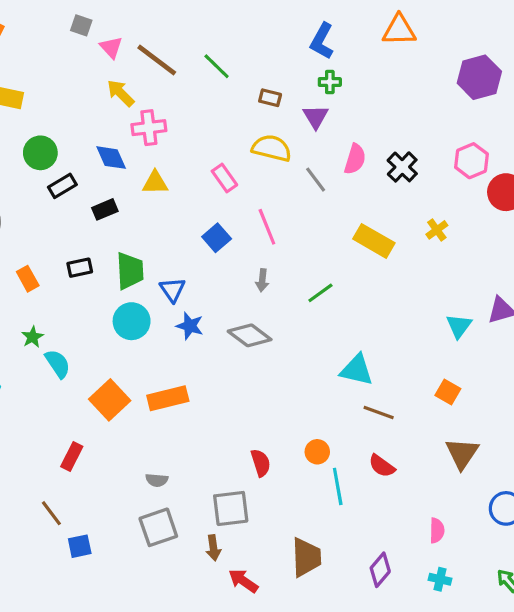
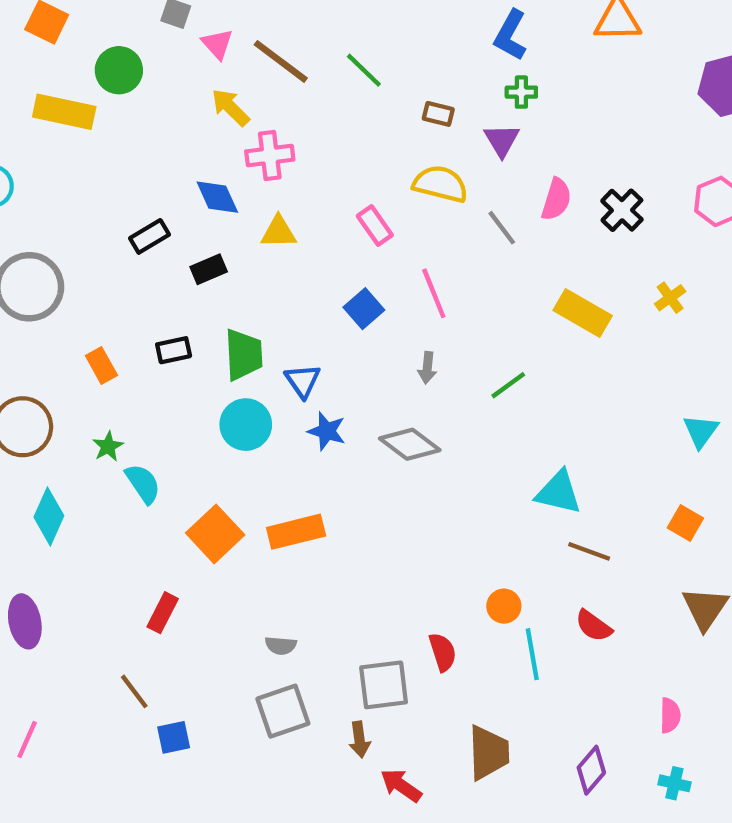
green circle: (40, 153) -> (119, 70), moved
red semicircle: (261, 463) -> (443, 652), moved

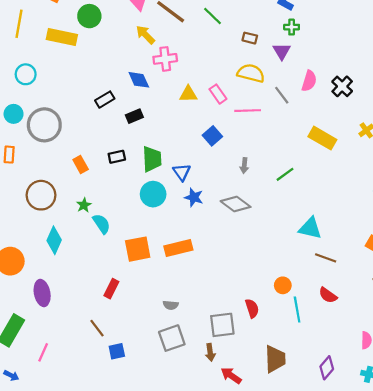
yellow triangle: (279, 232) -> (188, 94), moved
pink line: (434, 293) -> (248, 111), moved, turned -70
orange square: (215, 534) -> (138, 249), turned 32

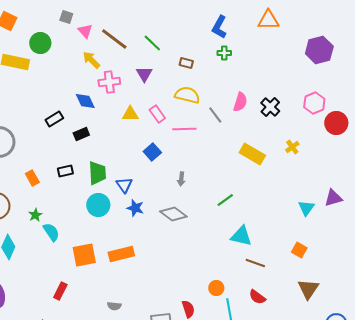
purple triangle: (282, 51) -> (144, 74), moved
green line: (285, 174) -> (225, 200), moved

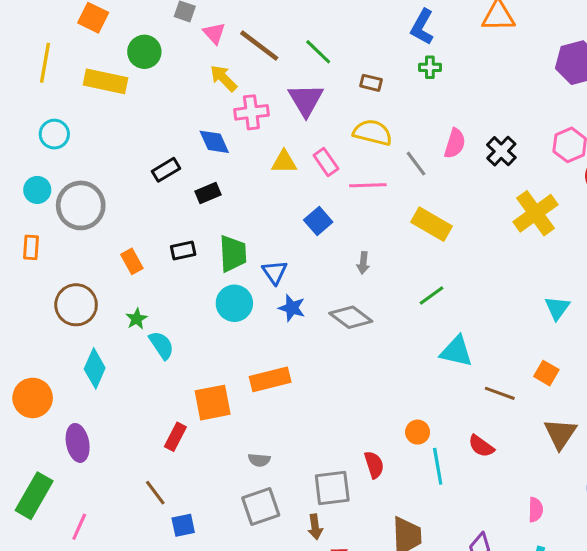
purple triangle: (144, 74) -> (306, 100), size x1.4
yellow cross: (292, 147) -> (536, 213), size x2.0
yellow rectangle: (252, 154) -> (432, 224), moved
orange square: (84, 255) -> (213, 403), moved
brown line: (255, 263) -> (500, 393), moved

